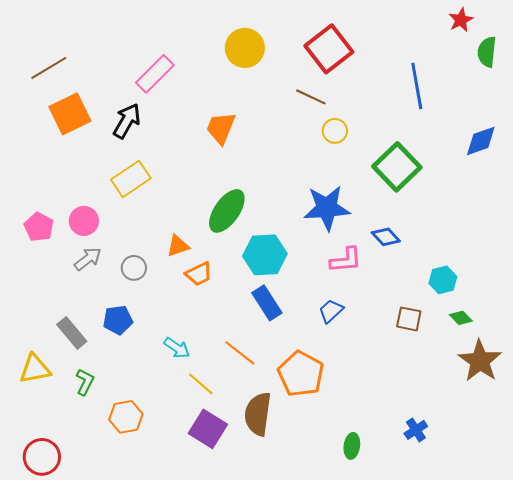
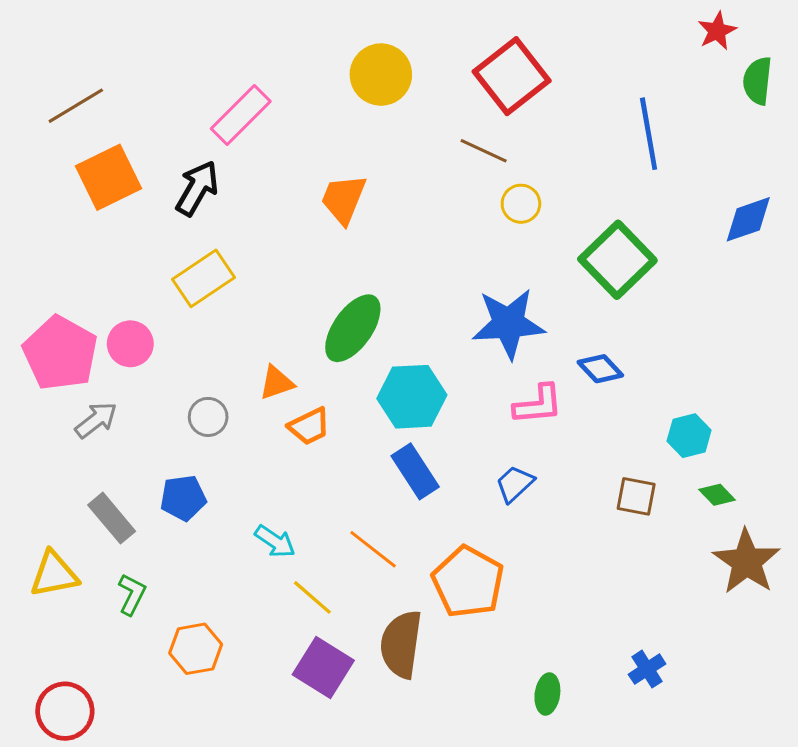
pink pentagon: (39, 227) -> (60, 353), size x1.6
gray arrow: (88, 259) -> (96, 420), moved

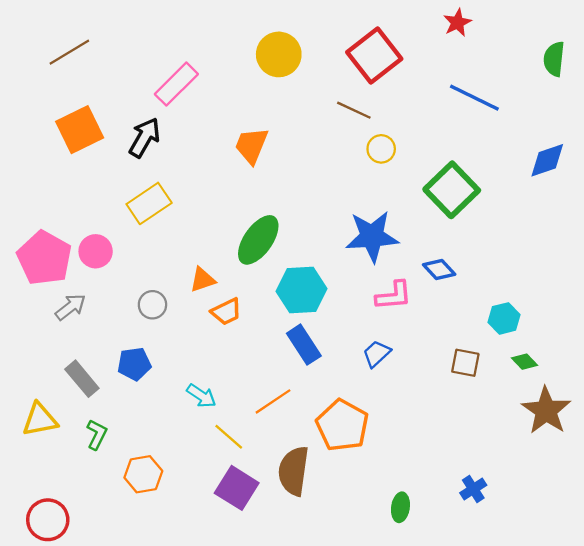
red star: (717, 31) -> (457, 23), moved
brown line: (76, 106) -> (69, 52), moved
blue line: (649, 134) -> (474, 98), turned -54
orange line: (373, 549) -> (273, 401), turned -72

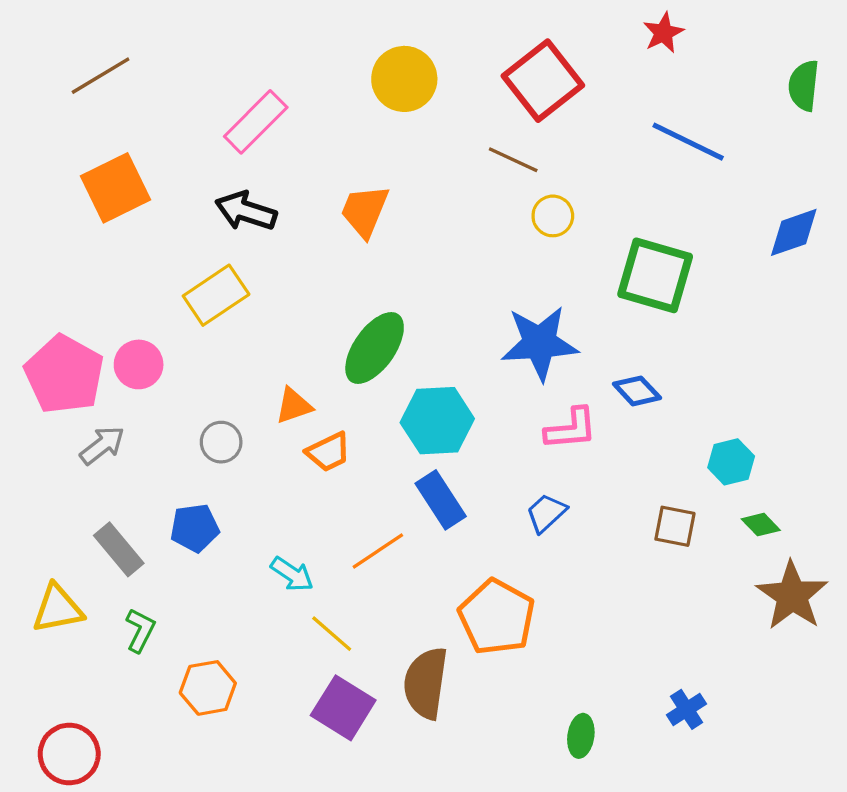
black arrow: (144, 137) -> (246, 211), moved, turned -102
green square: (452, 190) -> (655, 275), turned -30
orange line: (273, 401) -> (378, 551), moved

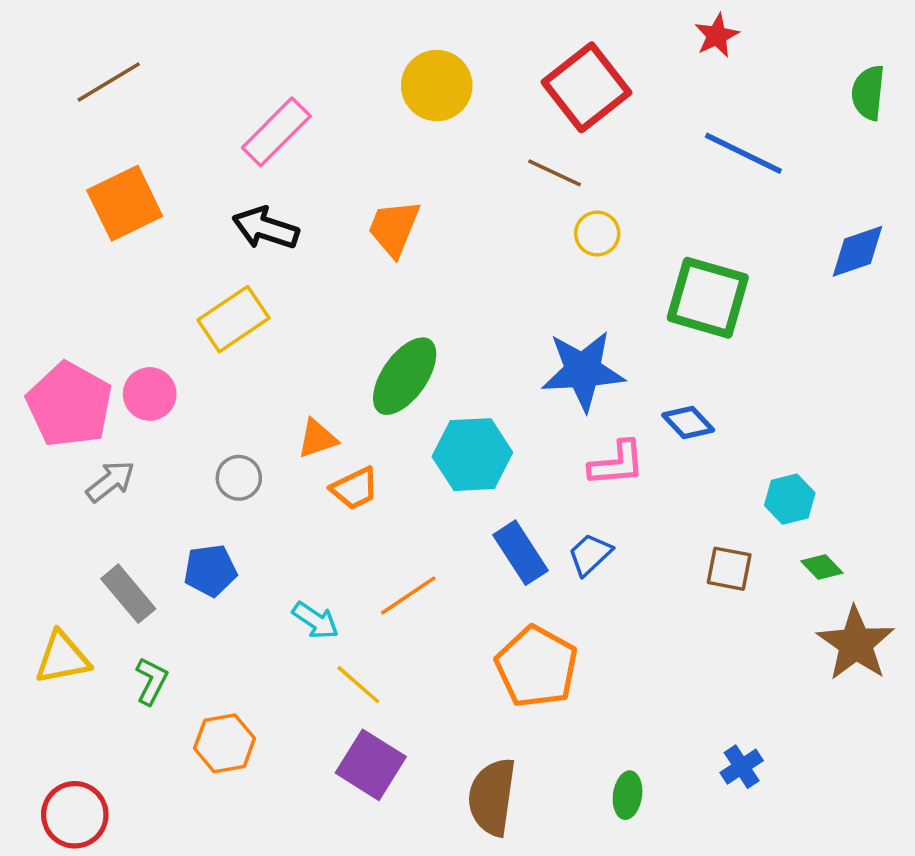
blue rectangle: (441, 500) -> (521, 553), moved
brown semicircle: (426, 683) -> (492, 797), moved

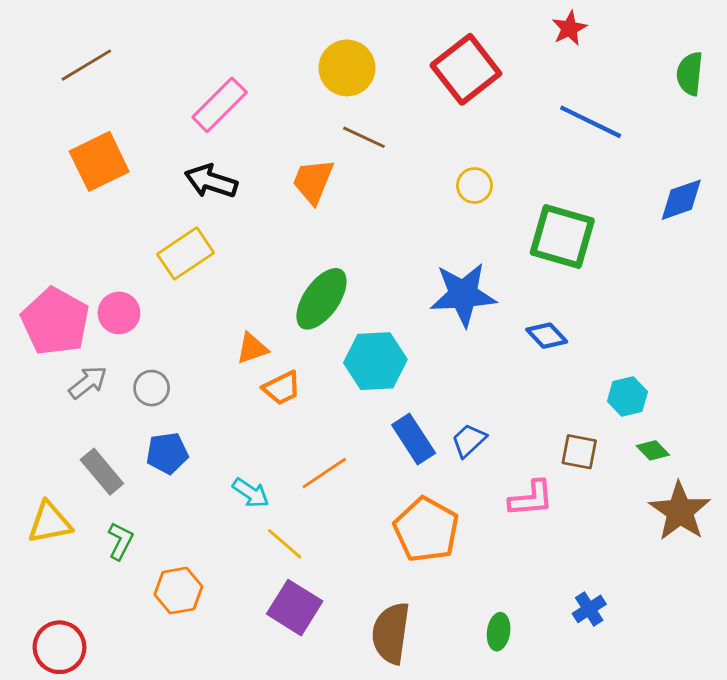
brown line: (554, 173) -> (364, 137), moved
pink L-shape: (617, 463) -> (531, 498), moved
gray circle: (239, 478) -> (152, 388), moved

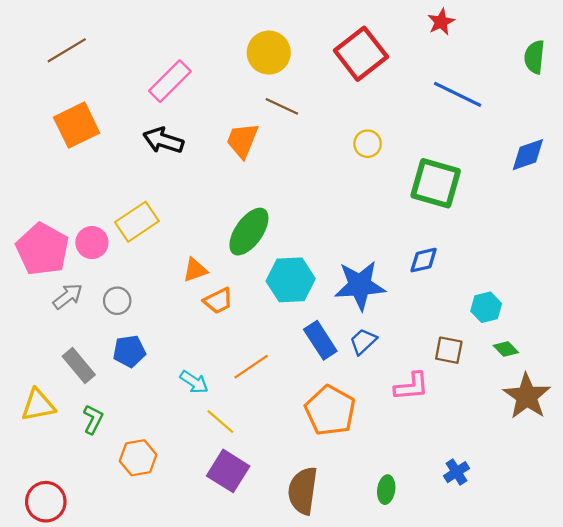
yellow rectangle: (186, 253) -> (137, 222), moved
blue star: (463, 295) -> (360, 285), moved
blue diamond: (547, 336) -> (424, 260), turned -60

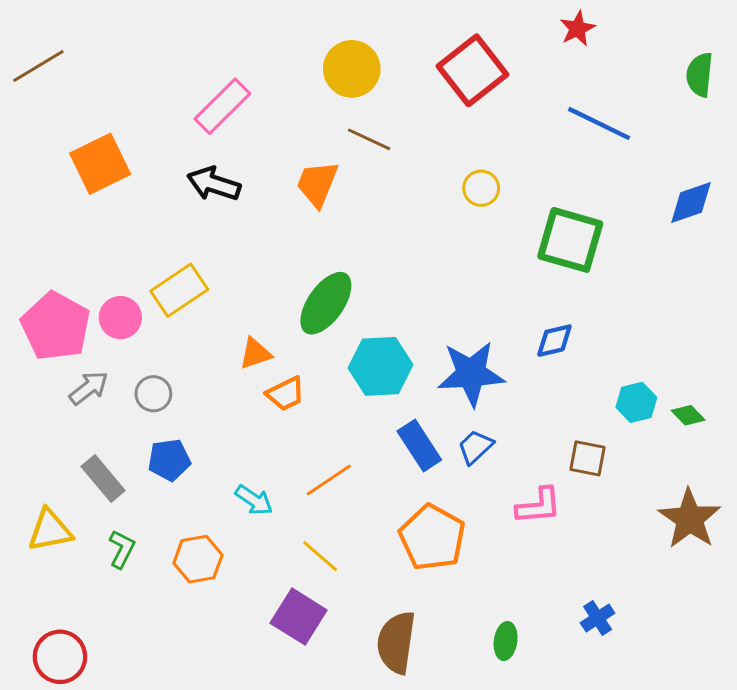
brown line: (67, 50) -> (38, 66), moved
green diamond: (506, 349) -> (688, 415), moved
yellow line: (220, 422) -> (320, 556), moved
orange hexagon: (138, 458) -> (198, 559), moved

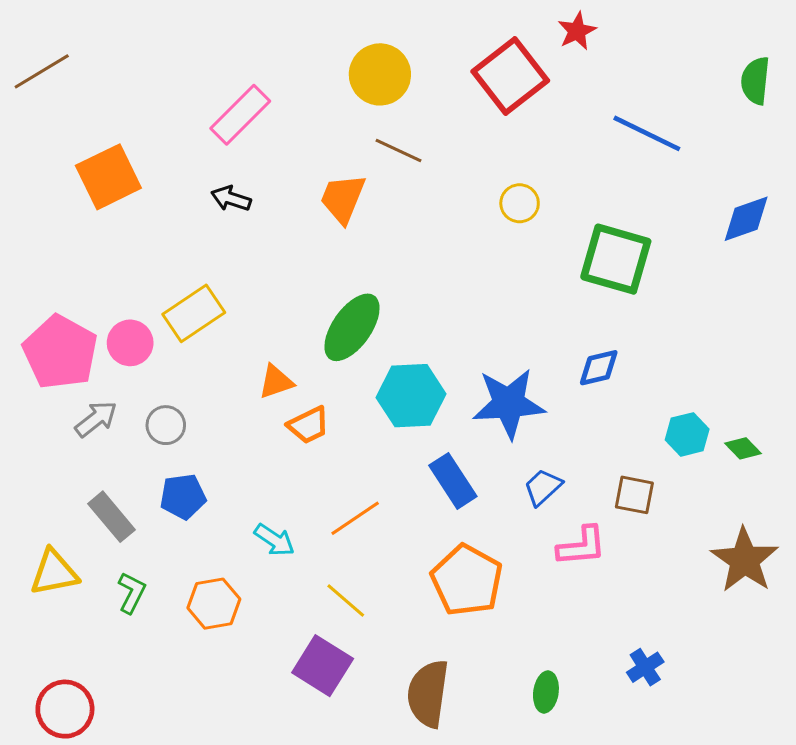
red star: (577, 29) -> (577, 31), moved
black arrow: (214, 184) -> (231, 199), size x0.7
blue trapezoid: (475, 447) -> (543, 487), moved

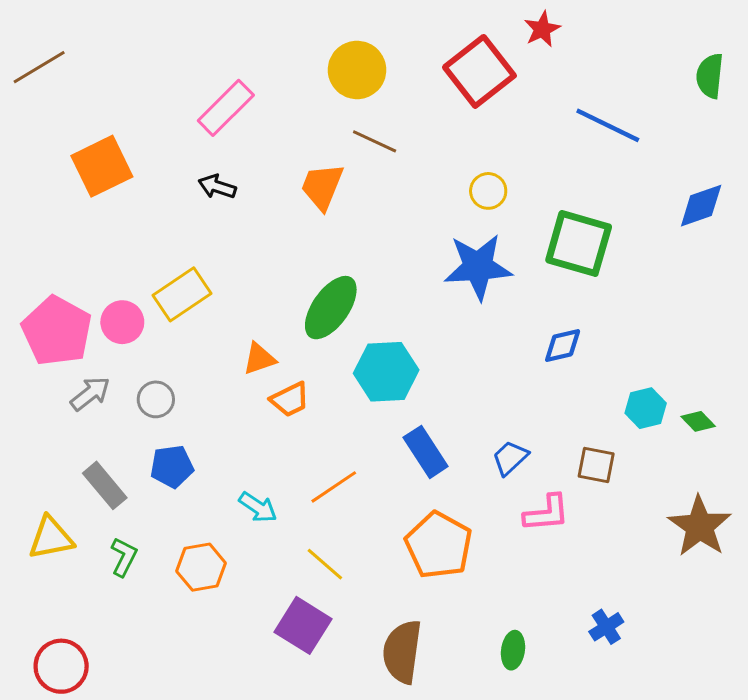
blue star: (509, 403) -> (478, 267), moved

